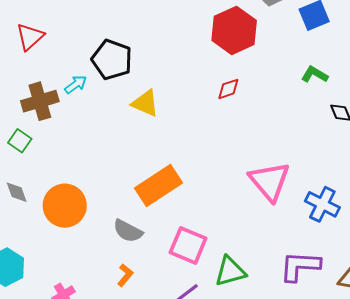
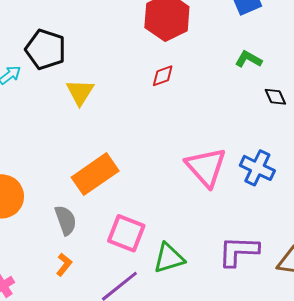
yellow triangle: (145, 103) -> (80, 92), turned 40
blue cross: (322, 204) -> (257, 168), moved
gray semicircle: (128, 231) -> (66, 220), turned -136

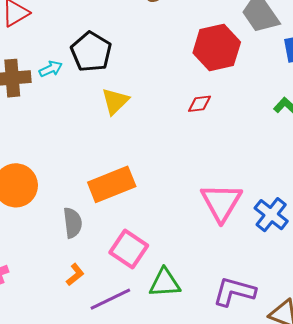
orange L-shape: (64, 265) -> (75, 275), moved

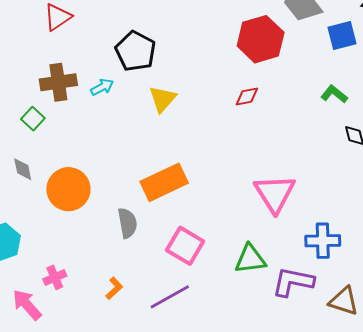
cyan arrow: (51, 69) -> (102, 87), moved
blue cross: (271, 215) -> (323, 241), moved, turned -36
orange L-shape: (75, 275) -> (114, 288), moved
green triangle: (165, 283) -> (250, 259), moved

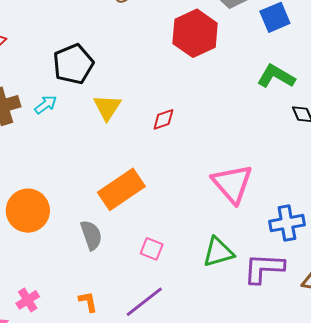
black pentagon: (136, 51) -> (73, 64), turned 30
green L-shape: (334, 94) -> (276, 76), size x1.4
red diamond: (247, 96) -> (163, 119), moved
pink square: (185, 246) -> (152, 249), size x0.6
orange L-shape: (114, 288) -> (88, 302), turned -50

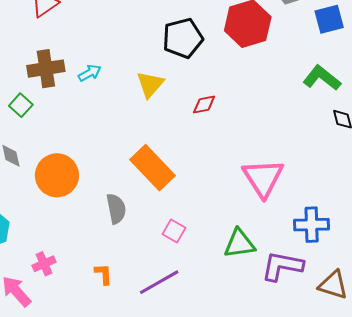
black pentagon: (73, 64) -> (183, 38), moved
orange rectangle: (121, 189) -> (153, 168), turned 72

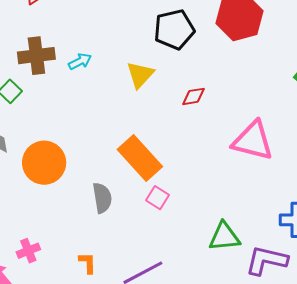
pink triangle: (263, 178) -> (253, 141), moved, turned -45
pink square: (174, 231) -> (157, 198), moved

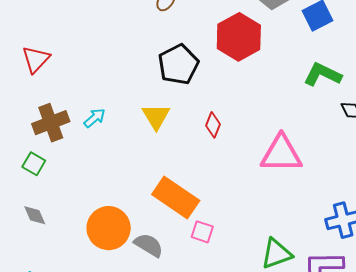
red diamond: (193, 96) -> (213, 125), turned -45
orange circle: (44, 163) -> (109, 228), moved
gray semicircle: (102, 198) -> (149, 245), turned -36

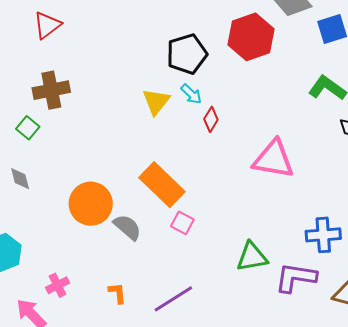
cyan arrow: (95, 118) -> (191, 94), moved, turned 75

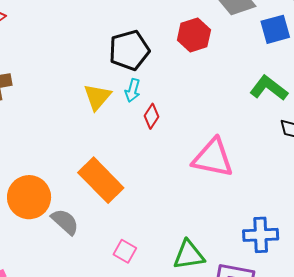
red hexagon: (251, 37) -> (194, 35), size x0.7
cyan arrow: (191, 94) -> (133, 90), turned 60
pink square: (182, 223) -> (125, 251), moved

